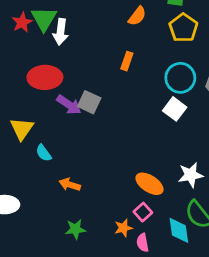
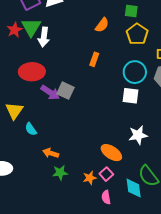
white square: (175, 109) -> (130, 96), turned -30
white star: (191, 175) -> (138, 135), moved
orange star: (123, 228) -> (90, 178), moved
green star: (75, 229) -> (60, 173), moved

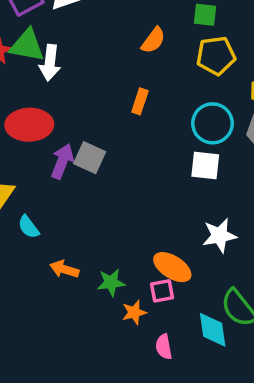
green triangle: (31, 27) -> (27, 45), turned -50
yellow pentagon: (137, 34) -> (216, 56), turned 30
purple arrow: (50, 92) -> (62, 161), turned -102
green star: (60, 173) -> (111, 282), moved
pink square: (106, 174) -> (162, 291), moved, turned 32

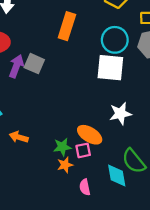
orange rectangle: (140, 101) -> (67, 26), size x1.6
white square: (205, 165) -> (110, 68), size x1.4
green star: (111, 282) -> (62, 147), moved

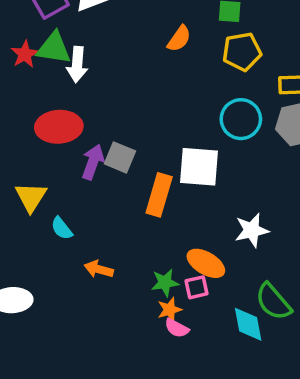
orange rectangle: (67, 26) -> (159, 195), moved
white square: (110, 68) -> (199, 167), moved
pink semicircle: (85, 187) -> (177, 328), moved, turned -49

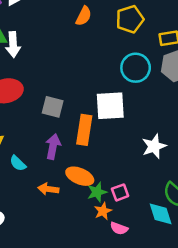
purple arrow: (93, 162) -> (53, 147), moved
orange ellipse: (206, 263) -> (80, 176), moved
pink semicircle: (177, 328) -> (119, 228), moved

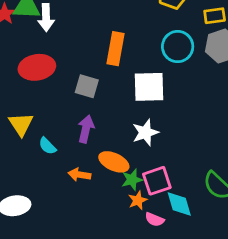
orange rectangle: (84, 130) -> (115, 49), moved
white star: (154, 146) -> (145, 133), moved
pink square: (120, 192) -> (157, 181), size x1.5
cyan diamond: (161, 214) -> (179, 204), moved

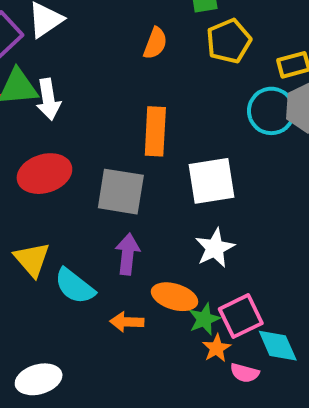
cyan circle: (178, 47) -> (271, 111), moved
gray square: (87, 86) -> (121, 192), size x1.4
cyan semicircle: (47, 146) -> (75, 286), size x1.5

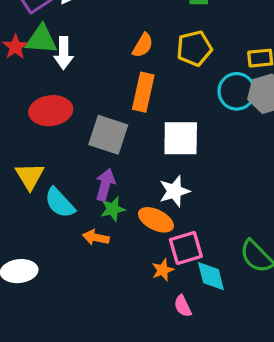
yellow pentagon: (229, 41) -> (194, 48), moved
orange semicircle: (155, 43) -> (143, 45), moved
orange ellipse: (174, 297) -> (156, 220), moved
green star: (204, 319) -> (113, 209), moved
pink semicircle: (245, 373) -> (183, 306), moved, turned 40

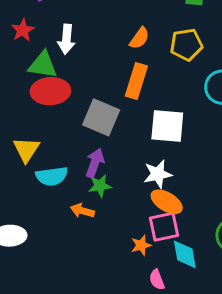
green triangle: (41, 39) -> (43, 65), moved
cyan semicircle: (60, 203) -> (52, 176), turned -60
orange ellipse: (156, 220) -> (167, 202), moved

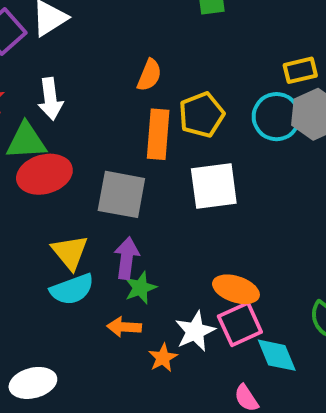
yellow pentagon: (186, 45) -> (202, 115), moved
yellow triangle: (26, 150) -> (70, 252), moved
white star: (158, 174) -> (195, 331), moved
orange star: (141, 245) -> (163, 358), moved

